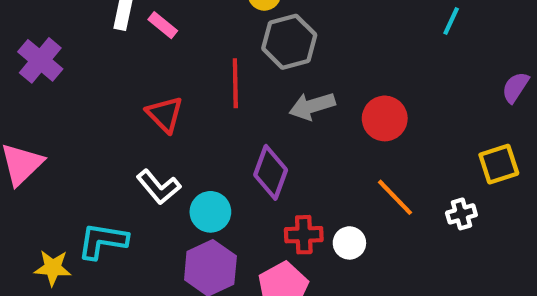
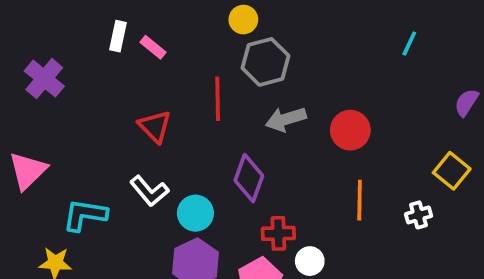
yellow square: (499, 164) -> (452, 171), turned -33
orange line: (395, 197) -> (360, 200), turned 45
cyan L-shape: (103, 241) -> (85, 215), moved
white circle: (349, 243) -> (310, 261), moved

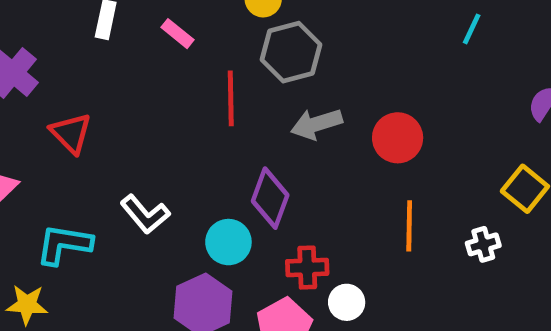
pink rectangle: (153, 47) -> (177, 34), moved
red triangle: (155, 126) -> (71, 133), moved
cyan circle: (195, 213) -> (228, 242), moved

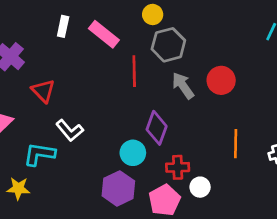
pink rectangle: (177, 34) -> (104, 34), size x1.6
gray arrow: (316, 124) -> (183, 86), turned 72
red circle: (398, 138) -> (221, 80), moved
white L-shape: (145, 214) -> (70, 130), moved

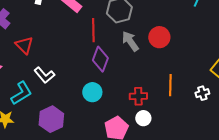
purple diamond: (157, 128) -> (100, 59), moved
cyan L-shape: (39, 154) -> (21, 93), turned 140
red cross: (178, 167) -> (138, 96), moved
purple hexagon: (118, 188) -> (51, 119), moved

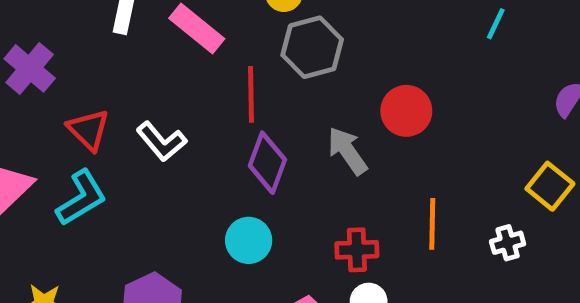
gray arrow: (130, 41) -> (347, 151), moved
white L-shape: (44, 75) -> (161, 141), moved
cyan L-shape: (21, 93) -> (81, 198), moved

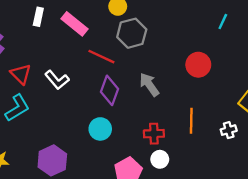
red line: (251, 94) -> (101, 57), turned -64
red circle: (406, 111) -> (198, 65), moved

